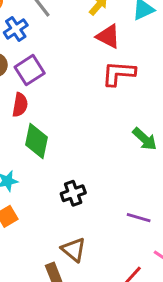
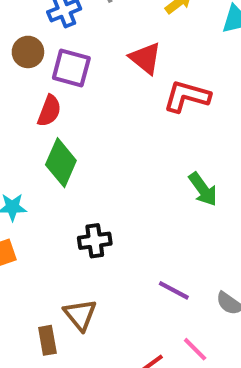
red triangle: (108, 36) -> (145, 58), moved
purple square: (30, 70) -> (71, 68), turned 36

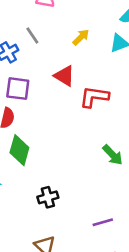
purple line: (174, 290) -> (103, 222), turned -36

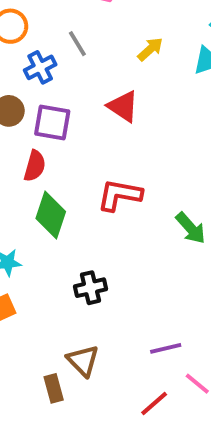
red L-shape: (94, 97) -> (120, 195), moved
purple line: (103, 222) -> (166, 348), moved

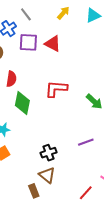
purple square: (52, 122) -> (28, 42), moved
black cross: (90, 288) -> (49, 153), moved
purple line: (166, 348) -> (86, 142), moved

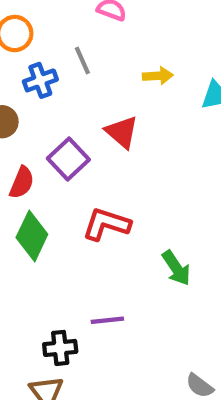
yellow arrow: (63, 13) -> (158, 76), turned 32
purple square: (28, 42) -> (68, 159), moved, turned 30
purple line: (86, 142) -> (107, 320), moved

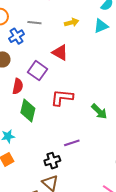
gray line: (82, 60) -> (34, 23), turned -48

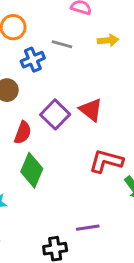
yellow arrow: (72, 22) -> (108, 40), moved
red triangle: (60, 53) -> (91, 110), moved
red L-shape: (62, 98) -> (106, 161), moved

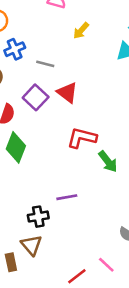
yellow arrow: (108, 40) -> (81, 31), turned 138
gray line: (62, 44) -> (45, 64), moved

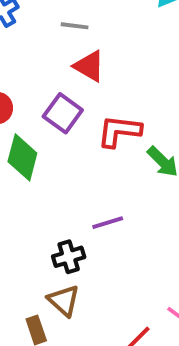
gray line: (45, 64) -> (75, 26), moved
purple square: (36, 97) -> (63, 113), moved

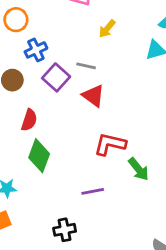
purple square: (63, 113) -> (56, 77), moved
purple line: (108, 223) -> (93, 191), moved

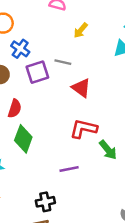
blue cross: (36, 50) -> (20, 49), turned -30
purple square: (56, 77) -> (37, 72), turned 30
red triangle: (93, 96) -> (81, 88), moved

